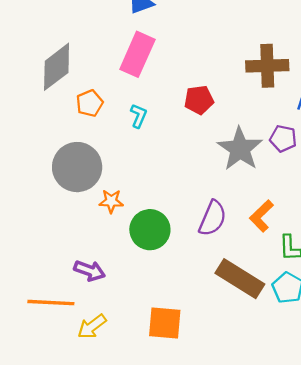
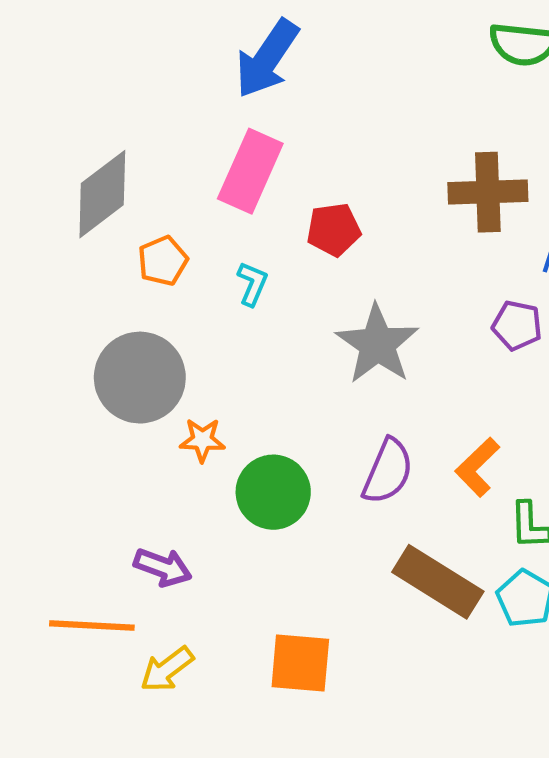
red pentagon: (199, 100) -> (334, 230), moved
gray star: (240, 149) -> (377, 344), moved

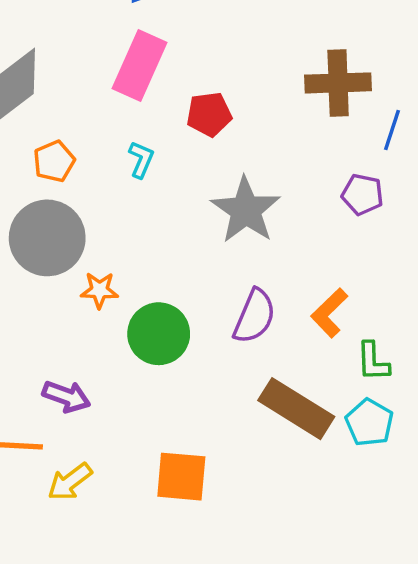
orange pentagon: (163, 261) -> (54, 161), moved

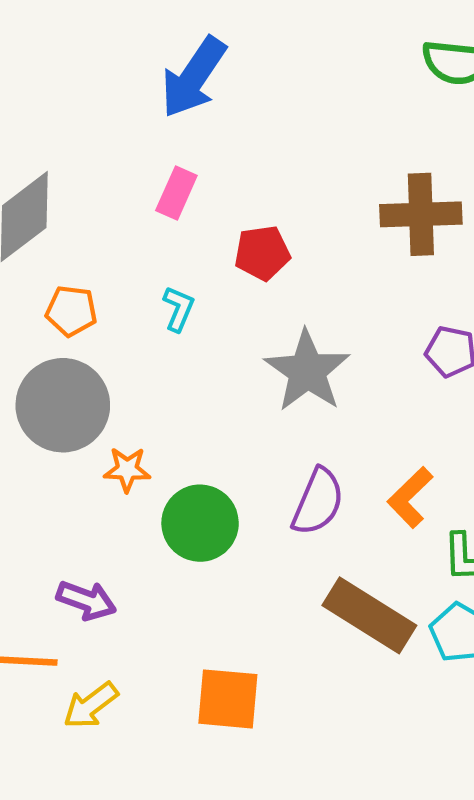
pink rectangle: (139, 66) -> (176, 193), size x0.6
orange pentagon: (54, 161) -> (71, 311), turned 30

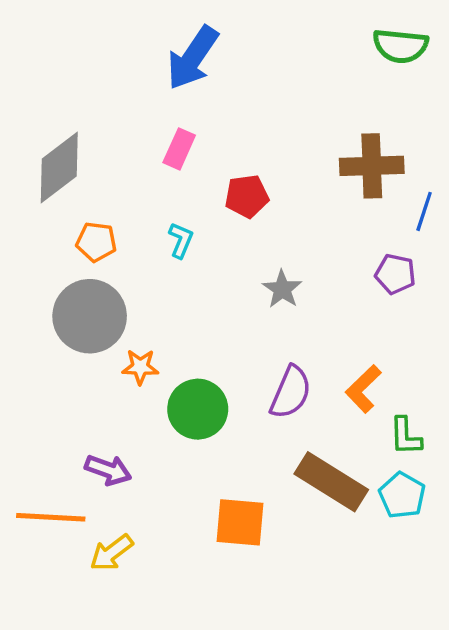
gray star: (307, 371) -> (282, 289), size x0.6
orange square: (228, 699) -> (240, 522), moved

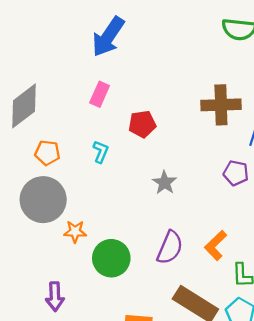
purple arrow: (108, 470) -> (55, 297), turned 68

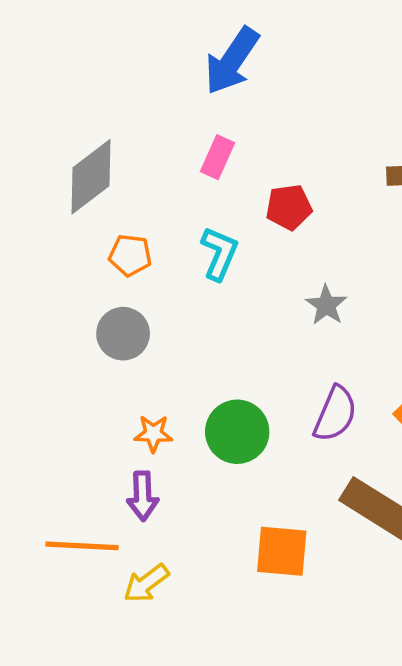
cyan L-shape: (101, 152) -> (219, 253), size x1.4
gray circle: (43, 200) -> (123, 334), size x0.7
orange star: (75, 232) -> (153, 434), moved

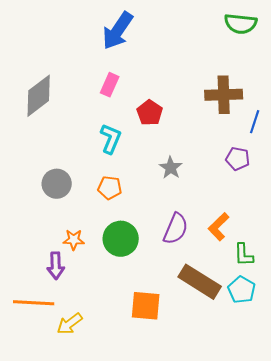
red pentagon: (289, 207) -> (150, 113), turned -30
orange pentagon: (130, 255) -> (110, 188), moved
purple arrow: (143, 496) -> (56, 266), moved

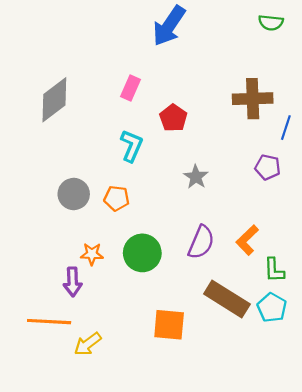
green semicircle: (241, 24) -> (271, 23), size x0.7
blue arrow: (118, 31) -> (169, 26), moved
orange pentagon: (110, 188) -> (117, 198), moved

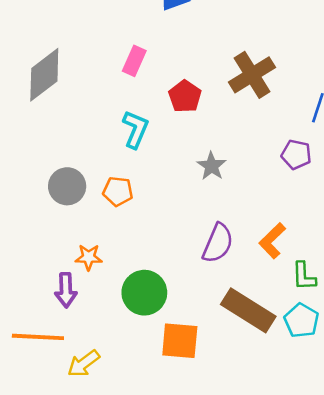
brown cross: (253, 99) -> (252, 75), moved, turned -30
green circle: (142, 253) -> (144, 293), moved

